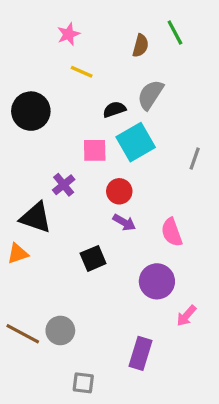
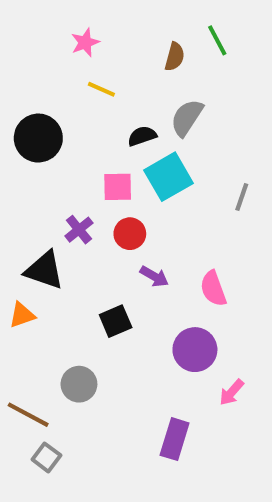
red circle: (119, 191) -> (130, 234), moved
gray circle: (60, 330) -> (79, 384), moved
gray square: (83, 383) -> (46, 457), moved, turned 30

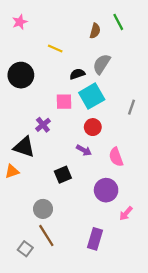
pink star: (85, 42) -> (20, 22), moved
red circle: (130, 234) -> (93, 127), moved
brown line: (28, 415) -> (46, 235), moved, turned 30

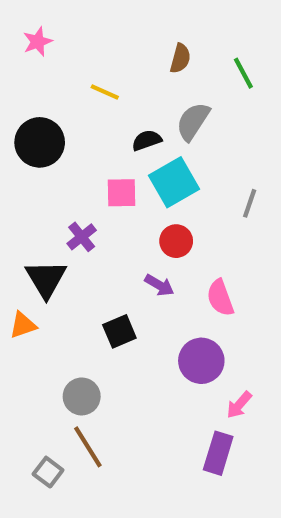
green line: (118, 22) -> (243, 73), moved
black triangle: (24, 147) -> (46, 279), turned 40
purple rectangle: (95, 239) -> (218, 453), moved

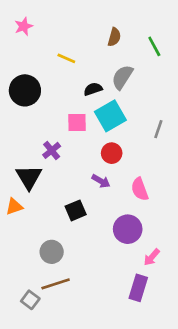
brown line: (88, 447) -> (56, 284), turned -76

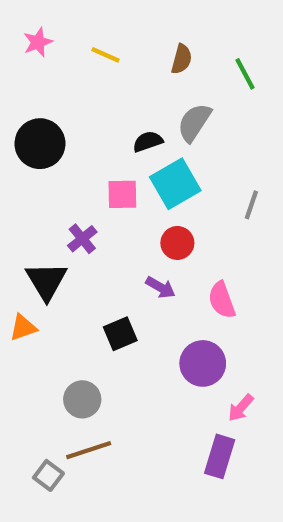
yellow line: (66, 58) -> (106, 55), moved

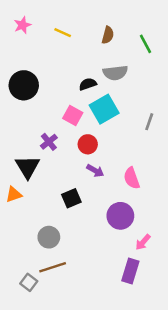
gray semicircle: (194, 122) -> (115, 73), turned -130
pink square: (122, 194) -> (73, 115), turned 30
red circle: (177, 243) -> (88, 144), moved

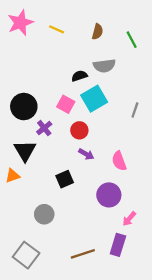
pink star: (22, 25) -> (20, 23), size x1.6
black circle: (24, 85) -> (24, 107), moved
brown line: (53, 267) -> (83, 254), moved
gray square: (29, 282) -> (26, 255), size x1.6

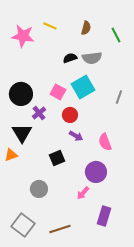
pink star: (20, 23) -> (23, 36), moved, turned 30
black semicircle: (79, 76) -> (70, 58), moved
pink arrow: (129, 219) -> (83, 193), moved
brown line: (83, 254) -> (60, 229), moved

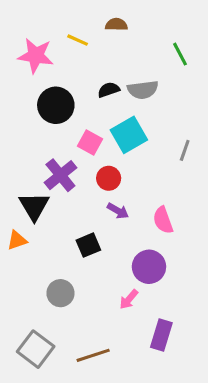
brown semicircle: (86, 28) -> (116, 25), moved, turned -104
black circle: (21, 94) -> (56, 105), moved
purple cross: (39, 113) -> (60, 175), size x1.5

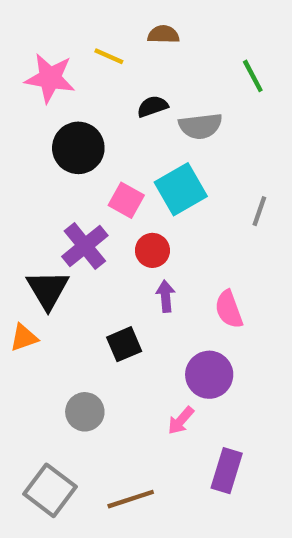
black semicircle: (109, 90) -> (152, 106), moved
purple arrow: (118, 211) -> (166, 296), turned -125

